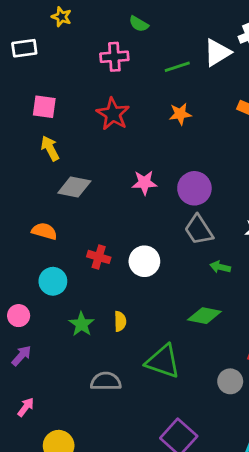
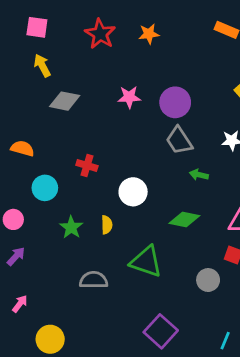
orange star: (180, 114) -> (149, 34), moved
orange semicircle: (44, 231) -> (22, 148), moved
white circle: (144, 261) -> (133, 192), moved

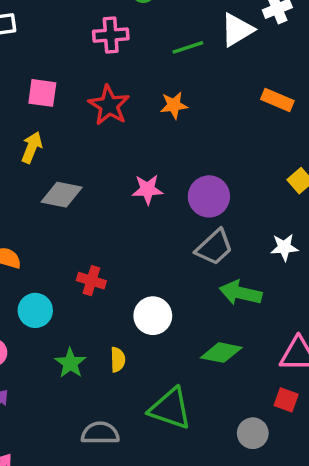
pink square: (37, 27) -> (42, 93), moved
yellow arrow: (42, 65) -> (32, 147), turned 50
gray trapezoid: (179, 141) -> (214, 247), turned -100
green arrow: (199, 175) -> (240, 293), size x1.6

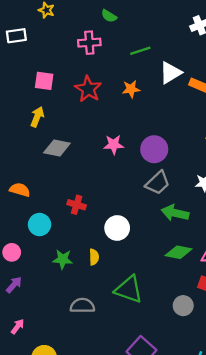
white triangle: (237, 30) -> (170, 73), moved
green diamond: (221, 353) -> (179, 252), moved
green star: (70, 363) -> (63, 259), turned -30

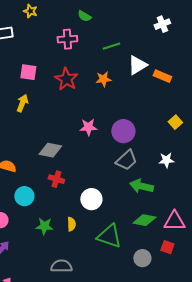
gray diamond: (57, 148) -> (50, 150), moved
green triangle: (129, 289) -> (109, 236), moved
gray circle: (183, 306) -> (142, 258), moved

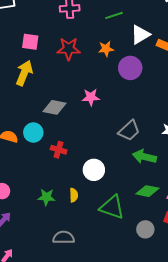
red star: (66, 79) -> (69, 49), turned -30
yellow arrow: (22, 103) -> (24, 73), size x1.4
purple circle: (123, 131) -> (130, 68), moved
gray diamond: (50, 150) -> (55, 107), moved
cyan circle: (24, 196) -> (33, 133), moved

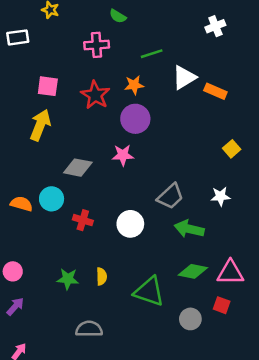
red star: (69, 49) -> (95, 95), turned 30
orange star: (106, 49) -> (134, 85), moved
purple circle: (130, 68) -> (135, 119), moved
white circle: (94, 170) -> (130, 224), moved

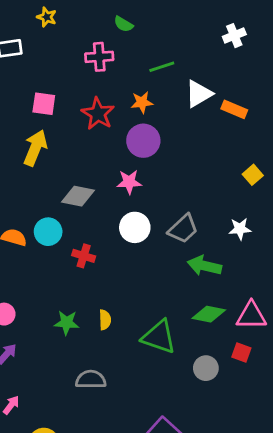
white circle: (130, 224) -> (135, 227), moved

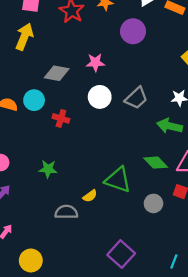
purple circle: (143, 141) -> (133, 31), moved
green arrow: (204, 266) -> (170, 126), moved
green diamond: (209, 314) -> (156, 163), turned 35
yellow semicircle: (105, 320) -> (90, 196), moved, turned 56

